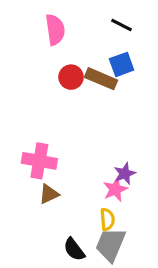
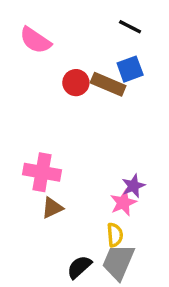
pink semicircle: (55, 30) -> (35, 40), moved, turned 132
black semicircle: (74, 249) -> (79, 267), turned 85

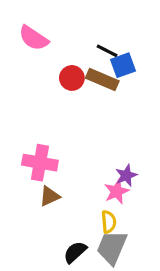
black line: (130, 27) -> (107, 51), moved

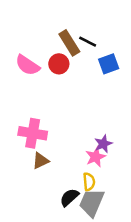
pink semicircle: (34, 38) -> (27, 65), moved
blue square: (123, 65) -> (109, 64), moved
brown rectangle: (102, 80) -> (69, 43), moved, turned 35
black semicircle: (75, 252) -> (69, 197), moved

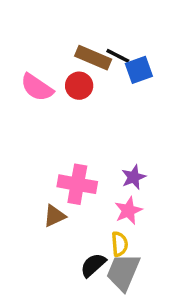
brown rectangle: (69, 43) -> (93, 58), turned -35
blue square: (109, 64) -> (139, 70), moved
pink cross: (33, 133) -> (77, 184), moved
purple star: (103, 144) -> (134, 177), moved

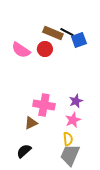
black semicircle: (93, 265) -> (24, 151), moved

